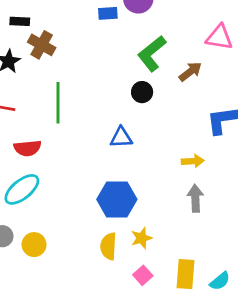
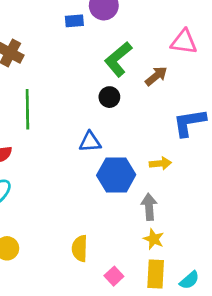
gray arrow: (195, 198) -> (149, 207), moved
blue hexagon: (117, 199) -> (116, 175), moved
yellow star: (142, 238) -> (154, 239), moved, turned -30

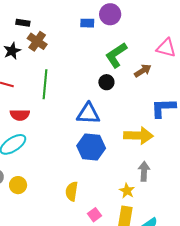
blue triangle: (90, 142) -> (88, 114), size x1.4
yellow arrow: (160, 163) -> (138, 136), size x1.8
blue hexagon: (116, 175) -> (91, 147), moved
gray arrow: (149, 207) -> (144, 171), moved

